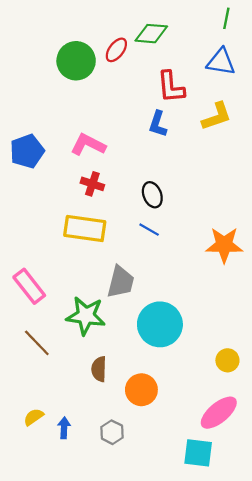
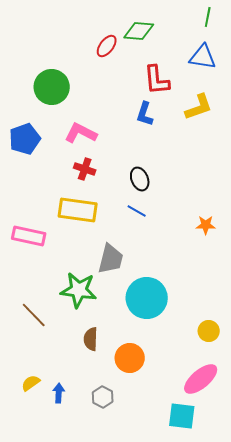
green circle: (76, 61) -> (52, 87), moved
orange star: (224, 245) -> (206, 225), size x0.6
pink rectangle: (29, 286) -> (29, 236), moved, turned -40

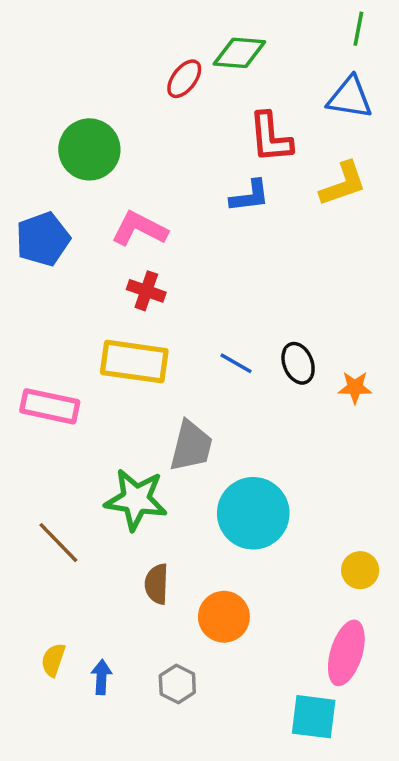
blue L-shape: (145, 114) -> (250, 196), turned -115
black ellipse: (140, 179) -> (298, 363), moved
pink ellipse: (201, 379) -> (346, 653), turned -33
yellow semicircle: (31, 383) -> (53, 660), turned -36

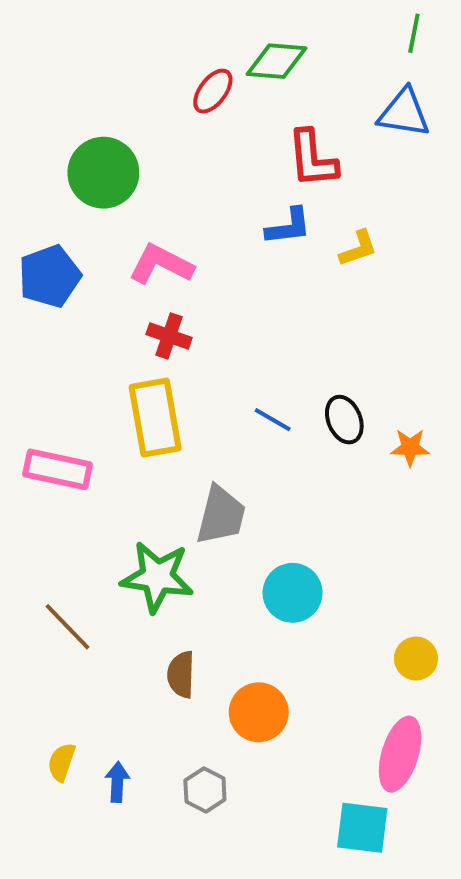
yellow L-shape: (343, 184) -> (358, 248), moved, size x0.7
yellow rectangle: (134, 362) -> (155, 418), turned 72
cyan circle: (253, 513) -> (293, 593), size x0.7

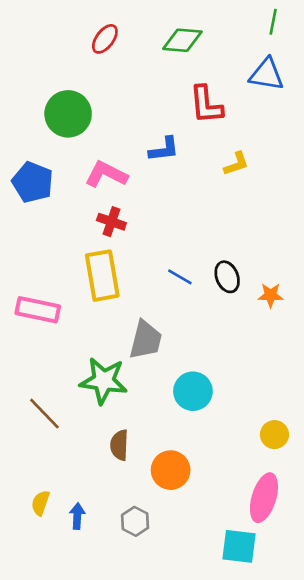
red ellipse: (213, 91) -> (105, 39), moved
blue L-shape: (289, 226) -> (164, 149), moved
blue pentagon: (50, 276) -> (33, 182), turned -30

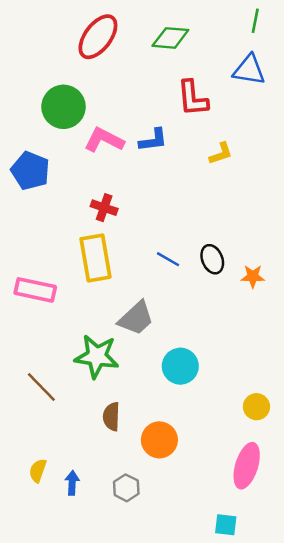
red ellipse: (105, 39) -> (98, 37), size x1.6
pink L-shape: (106, 174) -> (104, 140), moved
gray trapezoid: (146, 340) -> (136, 318), turned 33
cyan square: (239, 546) -> (226, 525), moved, size x0.7

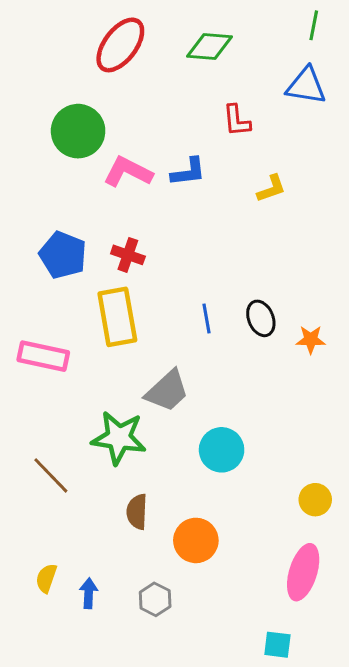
red L-shape: (193, 98) -> (237, 121), size x0.7
blue pentagon: (30, 171) -> (63, 255), moved
blue line: (168, 259) -> (206, 318), turned 50

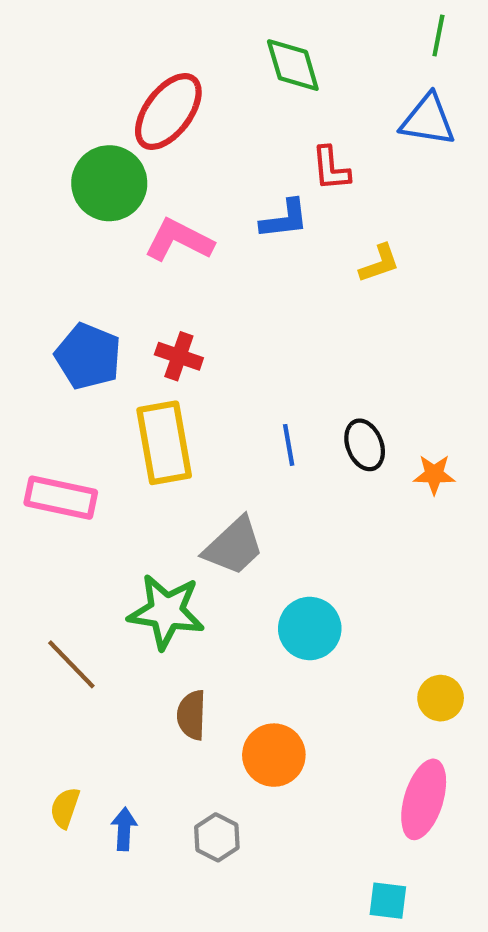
red ellipse: (120, 45) -> (168, 112), moved
green diamond: (209, 46) -> (293, 65), turned 69
blue L-shape: (188, 172) -> (284, 219), moved

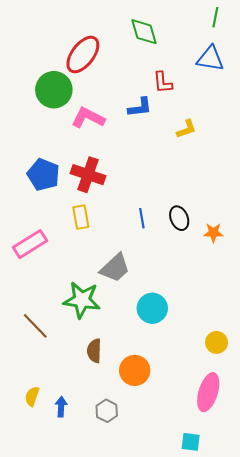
red cross: (179, 356) -> (88, 175), size x1.5
yellow rectangle: (164, 443) -> (81, 217), size x0.6
pink rectangle: (61, 498) -> (30, 244), turned -44

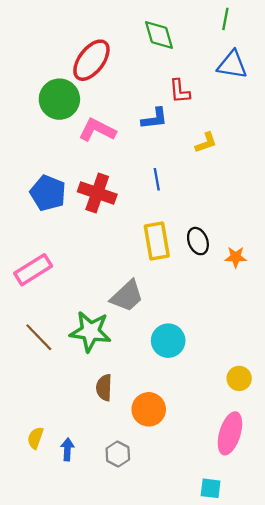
green line: (215, 17) -> (225, 19), moved
yellow rectangle: (81, 217) -> (157, 241), moved, size x1.4
blue line: (142, 218) -> (157, 179), moved
brown line: (35, 326) -> (39, 337), moved

